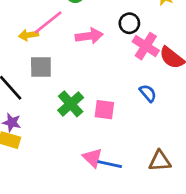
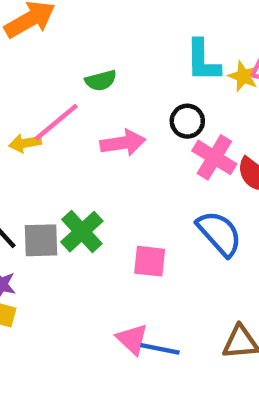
gray square: (41, 67) -> (41, 240), moved
blue semicircle: (148, 93) -> (219, 233), size x1.6
green cross: (71, 104) -> (82, 232), moved

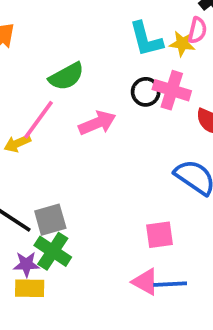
green semicircle: (101, 81) -> (66, 76), size x1.4
pink cross: (214, 157) -> (172, 90), moved
green cross: (82, 232) -> (53, 251), moved
pink square: (150, 261) -> (160, 235), moved

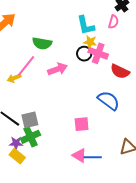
yellow star: (182, 44) -> (90, 42), moved
green semicircle: (66, 76) -> (42, 43), turned 36
pink square: (160, 235) -> (82, 124), moved
green cross: (53, 251) -> (31, 137), turned 30
yellow rectangle: (30, 288) -> (17, 156), turned 35

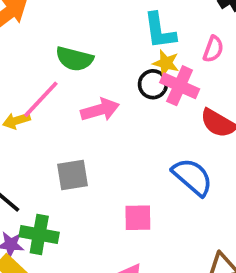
pink semicircle: (113, 22) -> (213, 49), moved
gray square: (30, 120) -> (72, 175), moved
green cross: (31, 137) -> (39, 235), turned 30

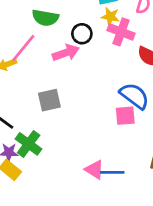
black circle: (153, 84) -> (82, 34), moved
pink square: (138, 218) -> (125, 116), moved
green cross: (39, 235) -> (29, 144), turned 30

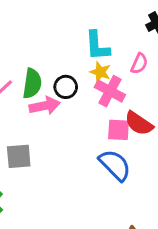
green semicircle: (45, 18) -> (32, 83), moved, turned -100
pink square: (125, 116) -> (119, 130), moved

